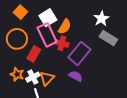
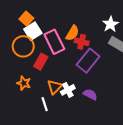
white square: (48, 18) -> (33, 31), moved
red cross: (62, 43) -> (82, 42), moved
purple semicircle: (76, 76) -> (90, 94), moved
white cross: (33, 77) -> (68, 90), moved

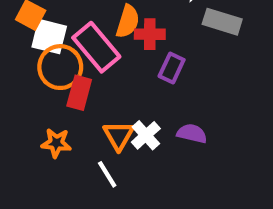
white square: (33, 31) -> (49, 37), turned -30
orange circle: (23, 46) -> (60, 67), moved
purple rectangle: (88, 61) -> (172, 68), size x0.6

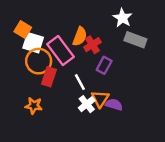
red cross: (150, 34) -> (92, 45), turned -35
orange triangle: (119, 136) -> (100, 99), moved
white line: (107, 174) -> (80, 82), moved

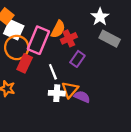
pink rectangle: (60, 51) -> (38, 40), turned 52
white cross: (87, 104) -> (57, 93), turned 35

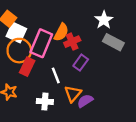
white cross: (57, 93) -> (45, 102), moved
purple semicircle: (82, 97) -> (85, 101), turned -56

